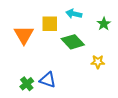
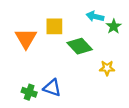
cyan arrow: (74, 14) -> (95, 16), moved
green cross: (27, 84) -> (29, 92), turned -32

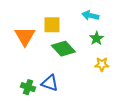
green star: (114, 26) -> (97, 38), moved
green diamond: (80, 46) -> (63, 49), moved

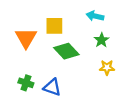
green cross: (28, 87) -> (26, 83), moved

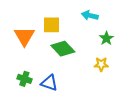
green star: (101, 40) -> (106, 38), moved

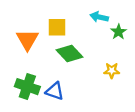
green star: (106, 38) -> (119, 32), moved
green cross: (24, 79) -> (27, 87), size x1.5

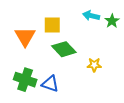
green star: (119, 32) -> (112, 21), moved
yellow star: (112, 71) -> (94, 65), moved

